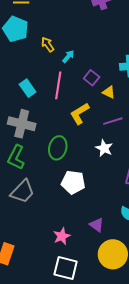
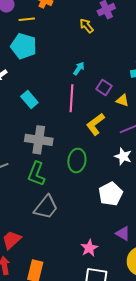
yellow arrow: (48, 45) -> (87, 26), moved
cyan rectangle: (28, 88) -> (29, 99), moved
white pentagon: (73, 182) -> (111, 194), moved, turned -30

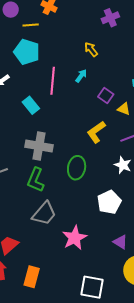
yellow arrow: (87, 26) -> (91, 49), moved
pink line: (72, 98) -> (53, 81), moved
pink star: (89, 248) -> (75, 238), moved, size x1.4

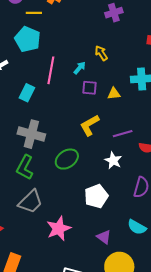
yellow arrow: (91, 49) -> (101, 53), moved
purple square: (106, 96) -> (90, 88), moved, turned -35
cyan rectangle: (31, 105) -> (27, 93), turned 60
yellow triangle: (124, 109) -> (114, 94), moved, turned -32
green ellipse: (77, 168) -> (67, 159), turned 40

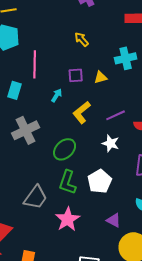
cyan arrow: (80, 68) -> (57, 95), moved
gray cross: (31, 134) -> (26, 130), turned -32
green L-shape: (25, 167) -> (68, 182), moved

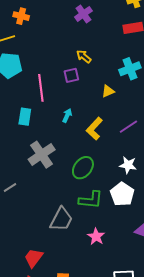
purple square: (76, 75) -> (71, 75), moved
white star: (111, 143) -> (128, 165), moved
green L-shape: (68, 182) -> (91, 200), turned -95
pink star: (68, 219) -> (96, 236), size x0.7

